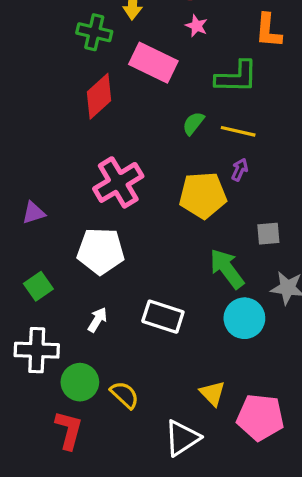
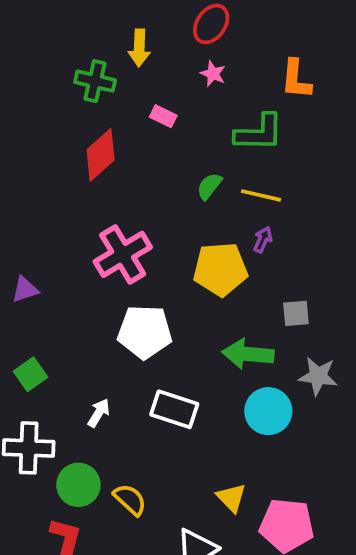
pink rectangle: (153, 63) -> (163, 116), size x0.5
white pentagon: (101, 251) -> (145, 332), moved
green arrow: (227, 269) -> (248, 354), turned -48

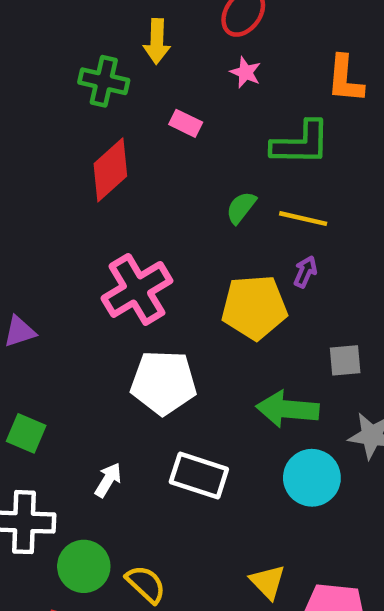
green square: (30, 374) -> (26, 433), turned -32

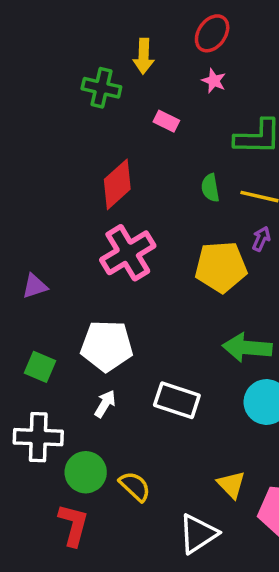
red diamond: (110, 170) -> (117, 184), moved
green semicircle: (241, 208) -> (210, 188), turned -48
white pentagon: (164, 382) -> (107, 346), moved

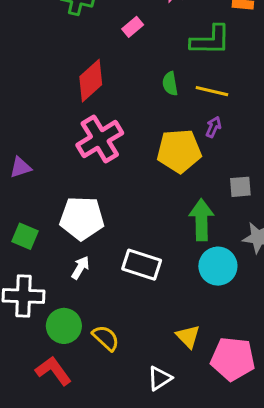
pink rectangle: (166, 121) -> (133, 27), turned -66
green arrow: (247, 348) -> (201, 220), turned 84
red L-shape: (73, 525) -> (53, 371), turned -51
white triangle: (198, 534) -> (160, 378), size x0.7

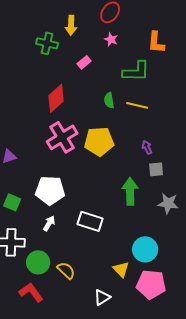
purple arrow: (213, 127) -> (147, 147), moved, turned -48
yellow pentagon: (179, 151) -> (99, 141), moved
cyan circle: (218, 266) -> (145, 249), moved

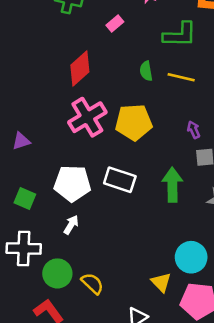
white rectangle: (90, 221) -> (120, 180), moved

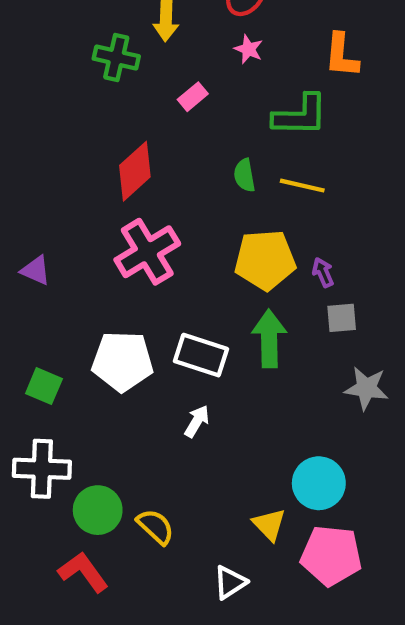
yellow pentagon: (134, 122) -> (265, 260), moved
purple triangle: (21, 141) -> (36, 270), moved, turned 42
green arrow: (172, 185) -> (269, 339), moved
white arrow: (71, 225) -> (197, 421), moved

